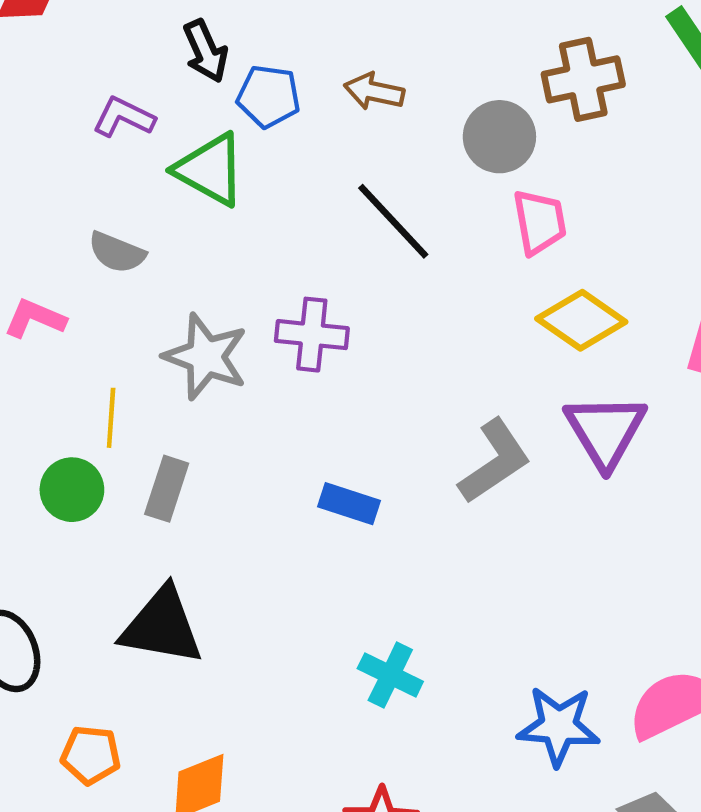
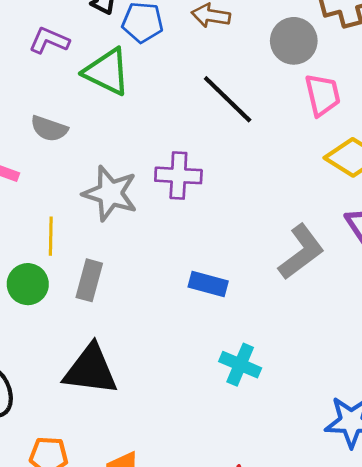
cyan cross: (390, 675) -> (240, 365), moved

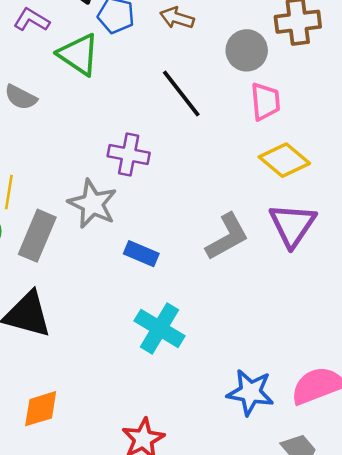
gray star: (110, 193) -> (92, 204), moved
gray rectangle: (89, 280) -> (37, 236), size x1.4
cyan cross: (240, 365) -> (160, 328), size x1.4

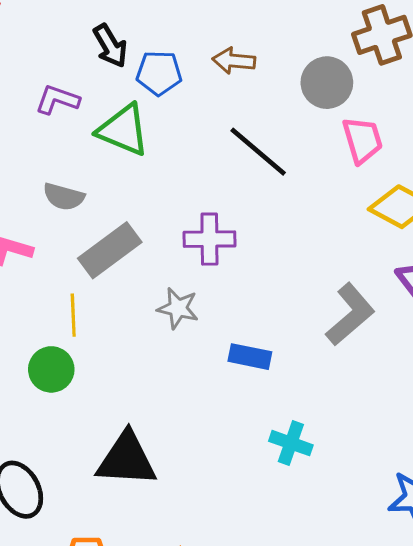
gray star: (92, 204) -> (178, 308), size x0.7
gray rectangle: (37, 236) -> (110, 250), moved, turned 42
cyan cross: (160, 328) -> (291, 443), size x0.7

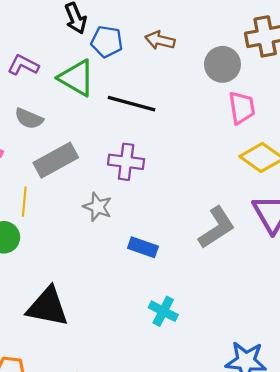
purple L-shape: (57, 100) -> (23, 65), moved
black line: (258, 152) -> (131, 104), moved, turned -33

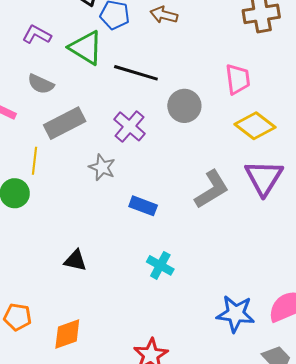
gray circle: (222, 64) -> (184, 106), moved
purple cross: (126, 162) -> (130, 126), turned 32
black triangle: (48, 307) -> (75, 260), moved, size x0.6

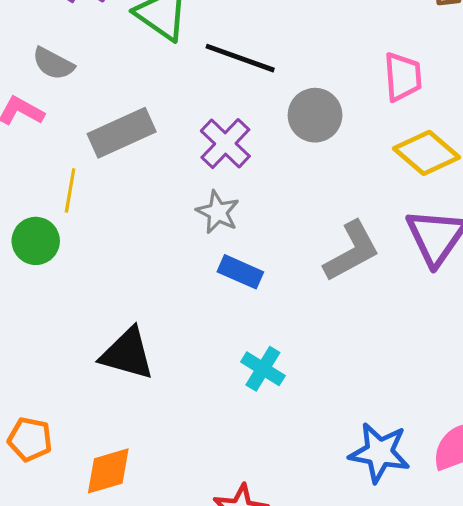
gray semicircle: (41, 84) -> (53, 64), moved
gray star: (102, 167) -> (218, 212), moved
black triangle: (75, 260) -> (127, 354), size x1.5

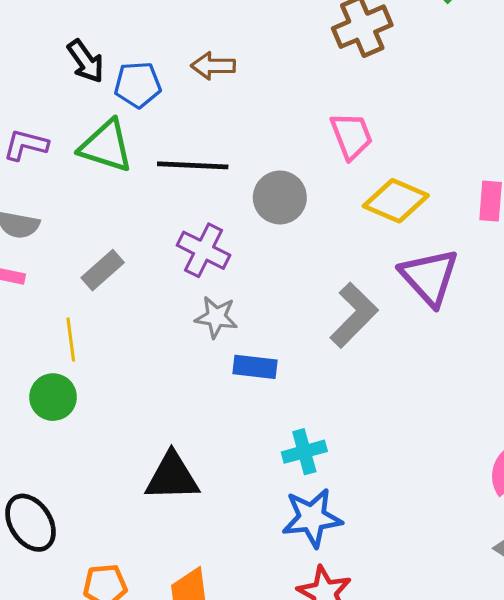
gray rectangle: (122, 133) -> (103, 270), size x0.7
cyan cross: (263, 369) -> (304, 452), turned -30
blue star: (379, 453) -> (312, 518), moved

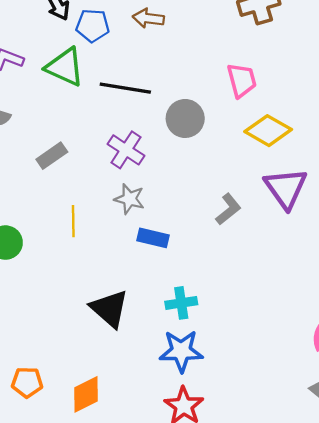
gray L-shape: (354, 315) -> (228, 209), size x0.7
yellow line: (71, 340) -> (73, 221), moved
black triangle: (172, 477) -> (109, 309), moved, turned 36

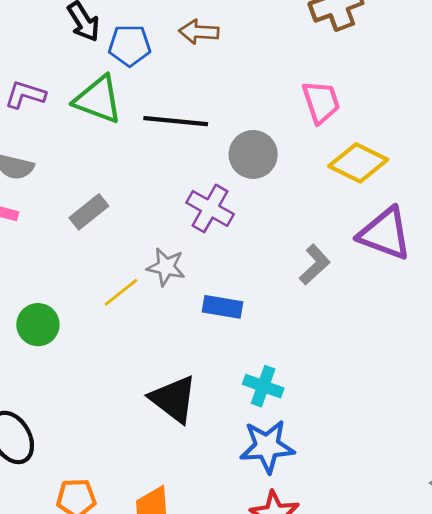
purple cross: (126, 150) -> (210, 208), moved
purple triangle: (286, 188) -> (385, 234), turned -30
gray star: (129, 199) -> (166, 267), moved
yellow line: (73, 221) -> (121, 292), turned 56
cyan cross: (181, 303) -> (263, 386), turned 32

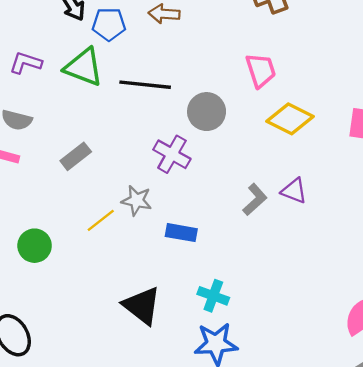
purple triangle: (385, 234) -> (294, 191), moved, size x0.6

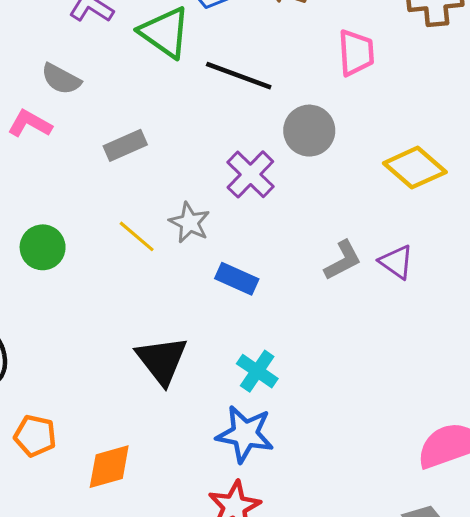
pink trapezoid: (261, 70) -> (356, 53), moved
yellow line: (101, 220) -> (137, 236), turned 64

